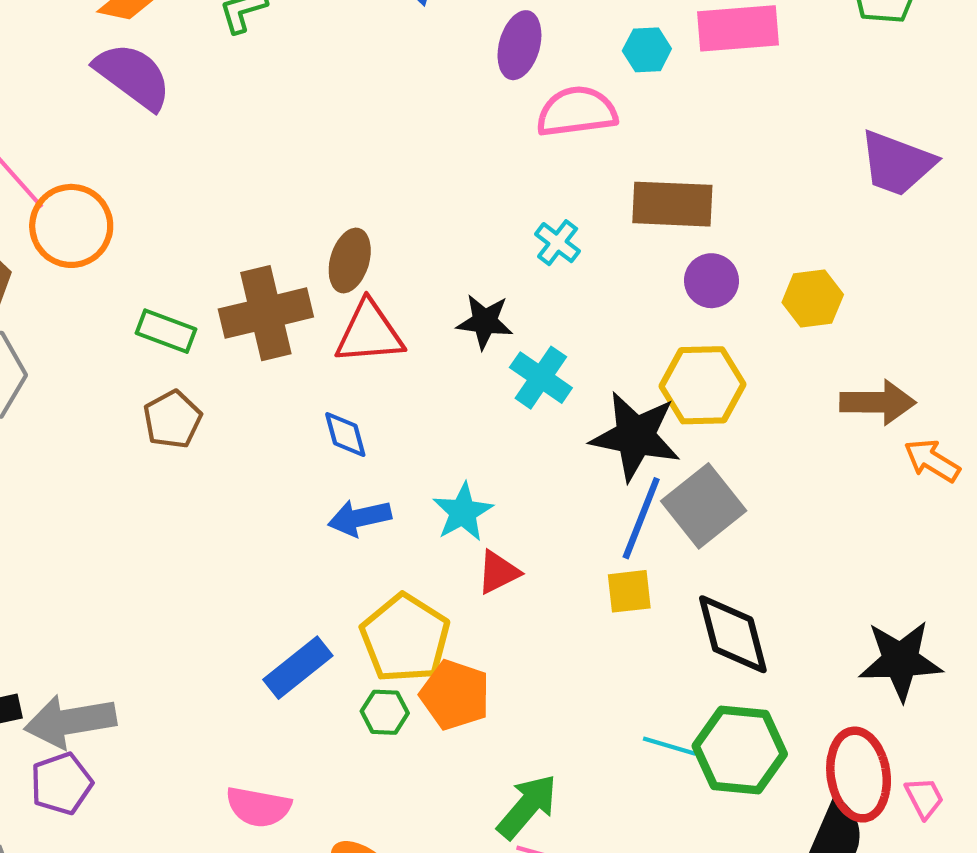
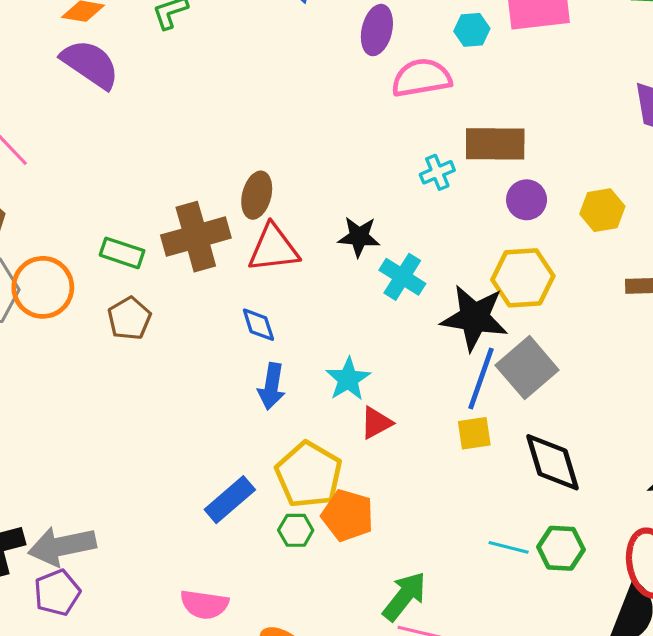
orange circle: (71, 226) -> (43, 287), moved
cyan cross: (558, 243) -> (437, 172), moved, turned 32
blue arrow: (360, 518) -> (271, 386), turned -66
green hexagon: (740, 750) -> (561, 548), size x0.7

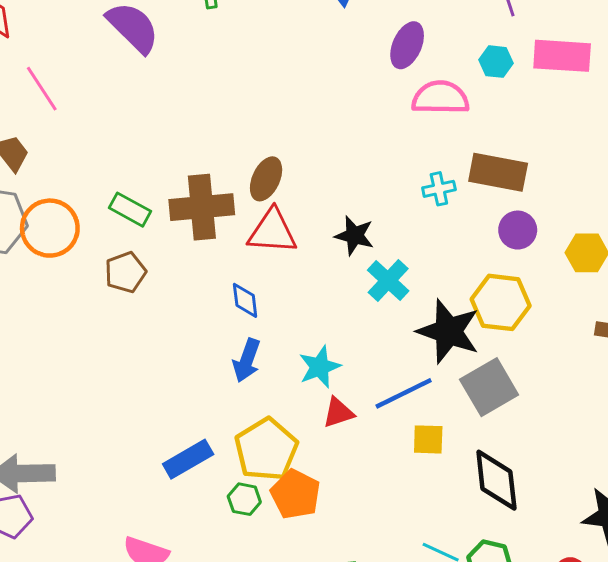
blue line: (481, 379) -> (404, 393), moved, turned 34

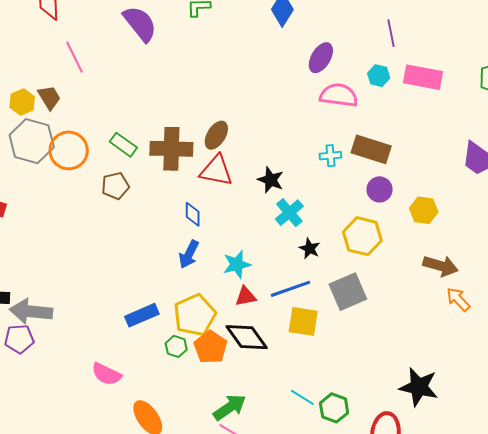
black star: (448, 331) -> (310, 248), moved, size x0.5
yellow square: (428, 439) -> (303, 321), size x1.4
black diamond: (496, 480) -> (247, 337), moved, turned -36

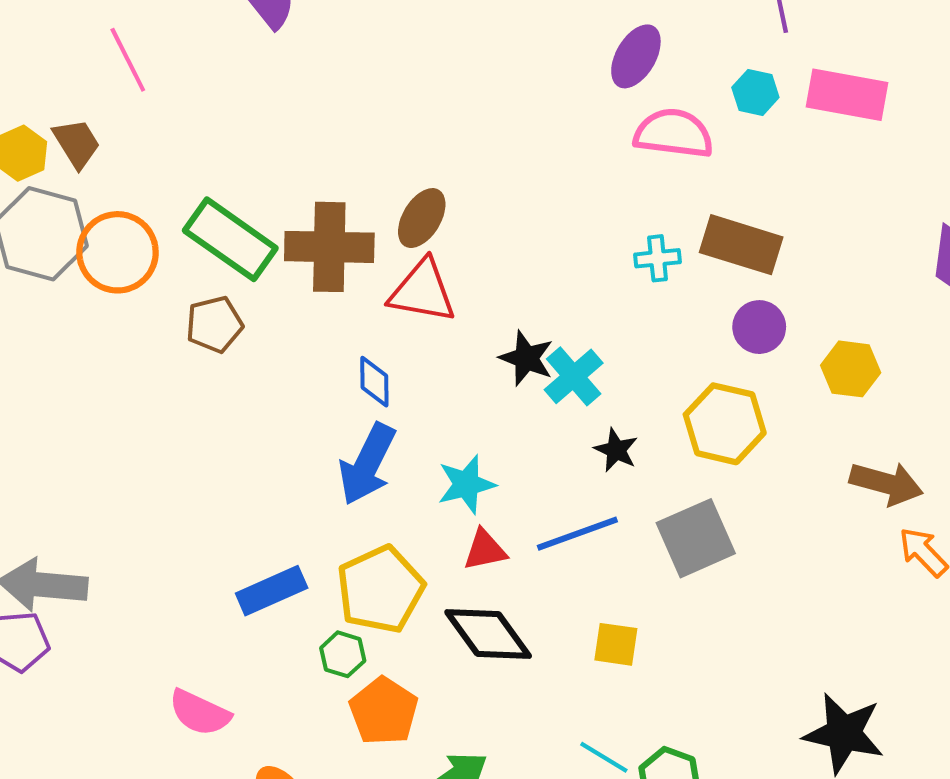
green rectangle: (123, 145) -> (230, 239), size x1.6
black star: (271, 180) -> (526, 358), moved
blue arrow: (189, 254) -> (367, 464), size x1.4
yellow square: (303, 321) -> (616, 644), moved, size x0.7
orange pentagon: (211, 347) -> (384, 711), moved

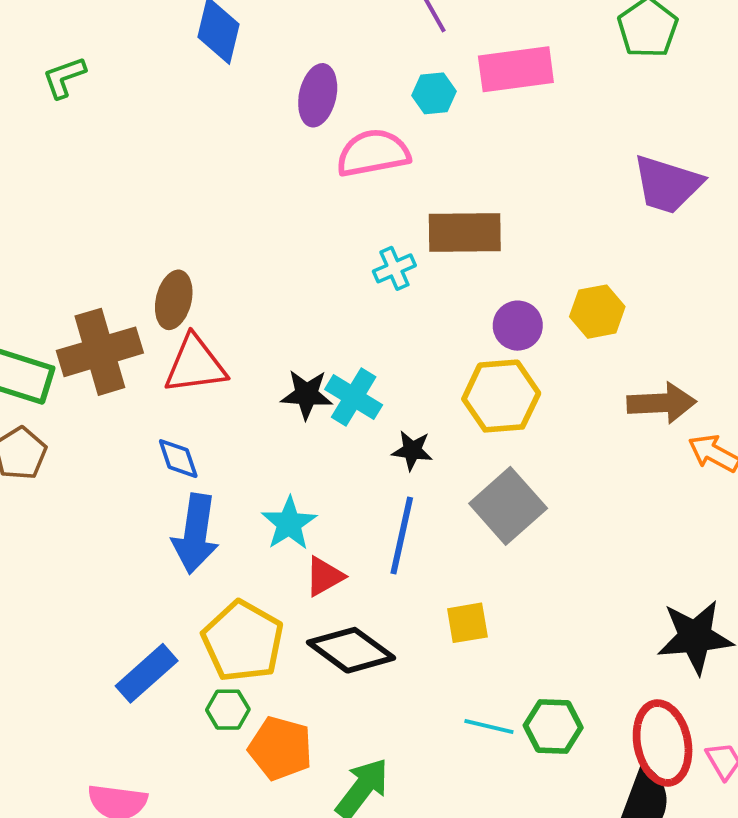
purple circle: (759, 327) -> (518, 326), moved
blue line: (577, 534) -> (402, 536), turned -40

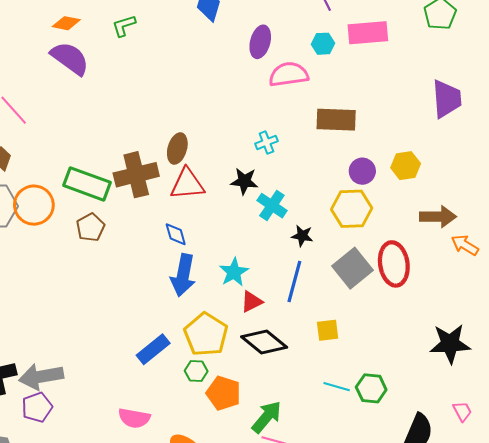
purple trapezoid: (667, 184) -> (447, 99), turned -114
cyan cross: (394, 268) -> (266, 142), moved
black star: (307, 394) -> (244, 181), moved
red ellipse: (663, 743) -> (394, 264), moved

